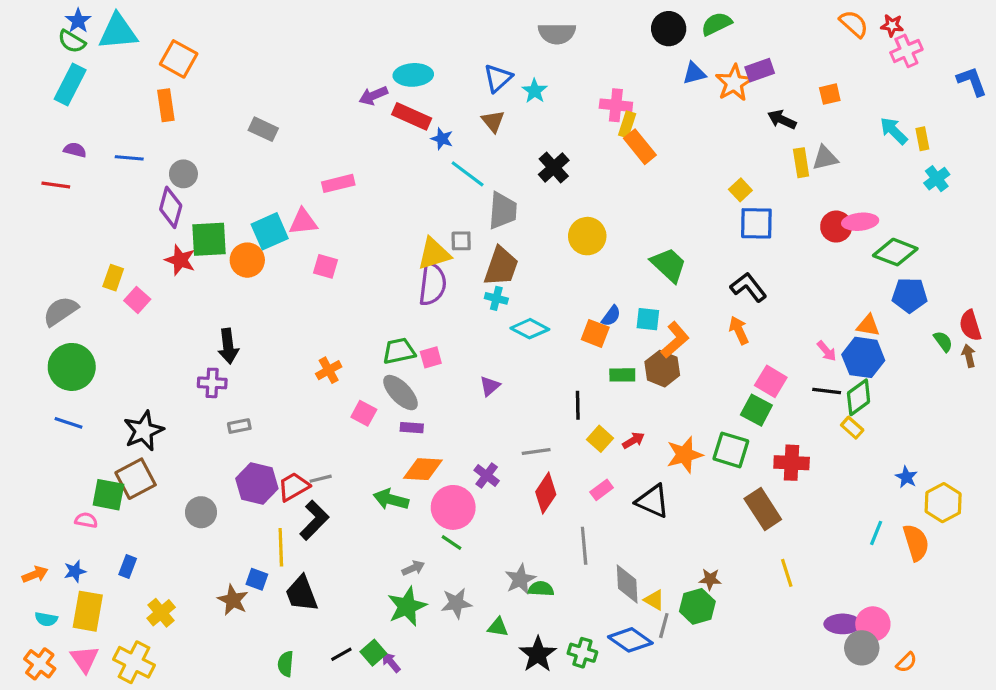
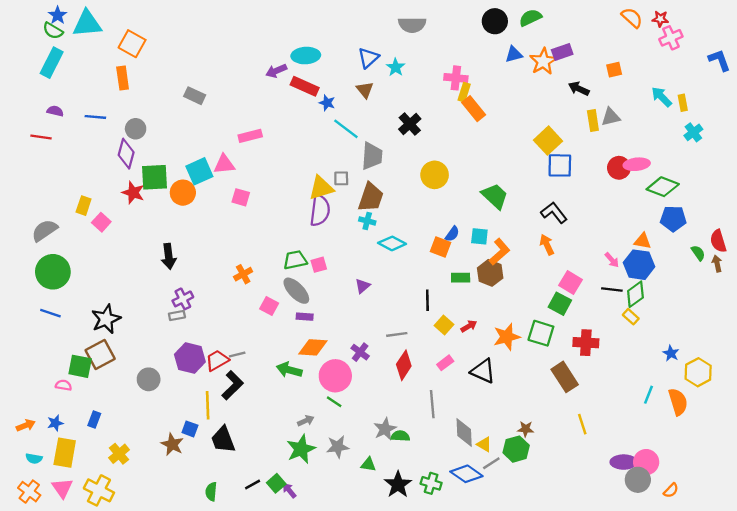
yellow square: (740, 190) -> (548, 141), size x1.6
purple cross: (212, 383) -> (183, 299), moved, turned -30
gray line: (664, 626) -> (491, 463), turned 42

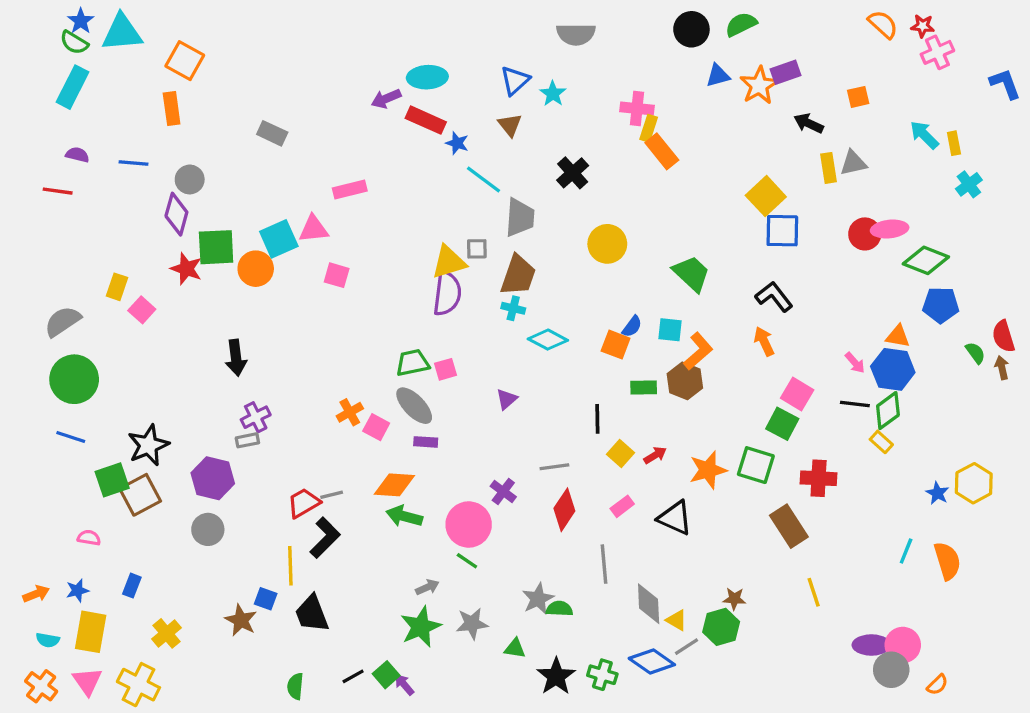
orange cross: (243, 274) -> (350, 412), moved
orange diamond: (313, 347) -> (394, 485), moved
purple hexagon: (190, 358) -> (213, 478), moved
green square: (80, 366) -> (112, 480), moved, turned -30
yellow hexagon: (698, 372) -> (974, 483), moved

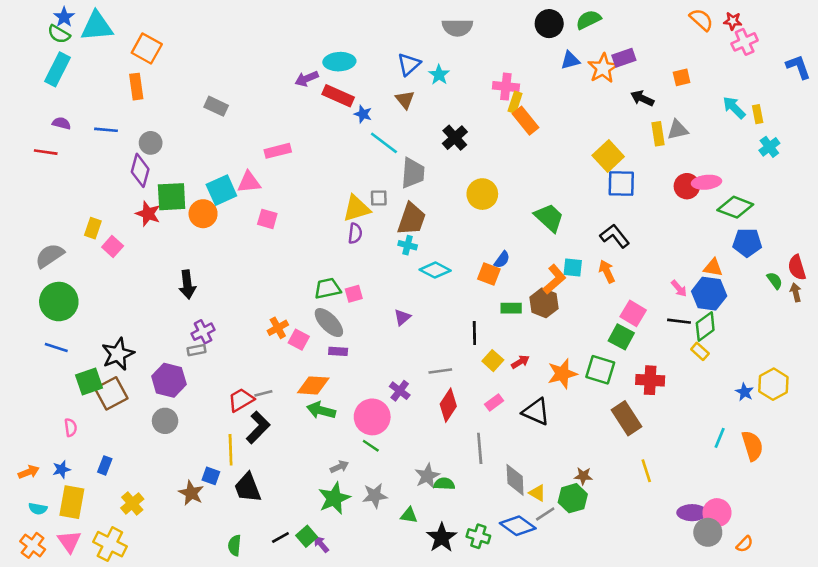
purple semicircle: (447, 293) -> (355, 233), size x0.6
cyan square: (670, 330) -> (573, 267), moved
pink semicircle: (89, 538) -> (71, 427), turned 72

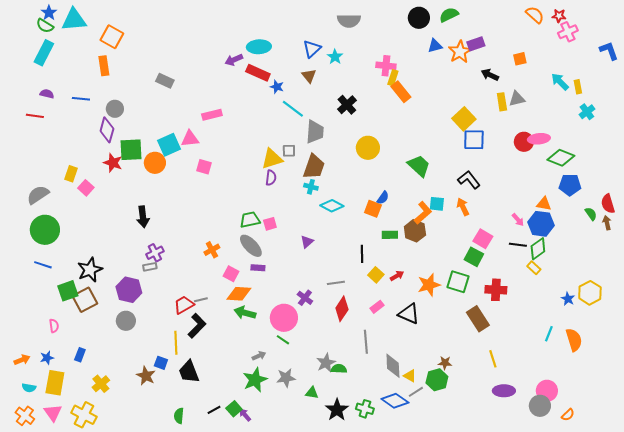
pink square: (299, 340) -> (231, 274), moved
purple ellipse: (692, 513) -> (504, 391), moved

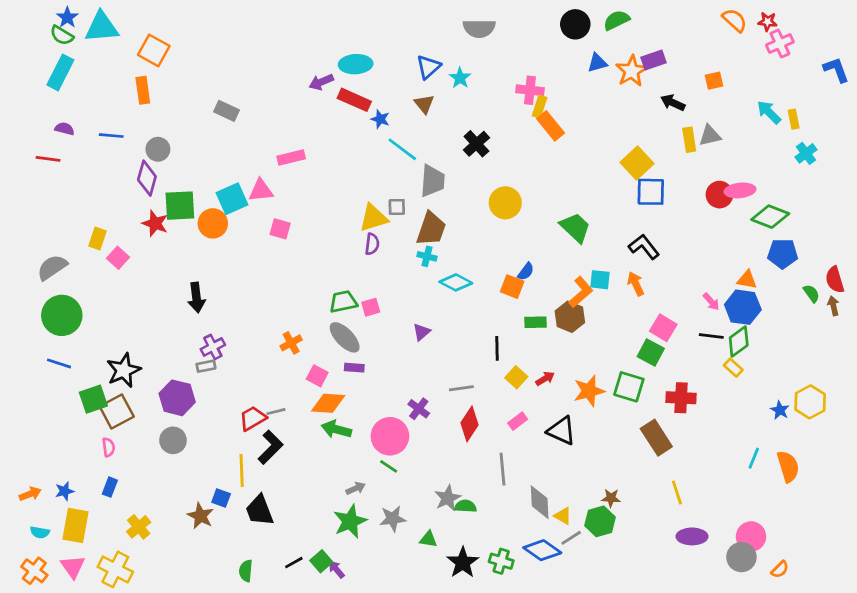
pink semicircle: (54, 326) -> (108, 447), moved

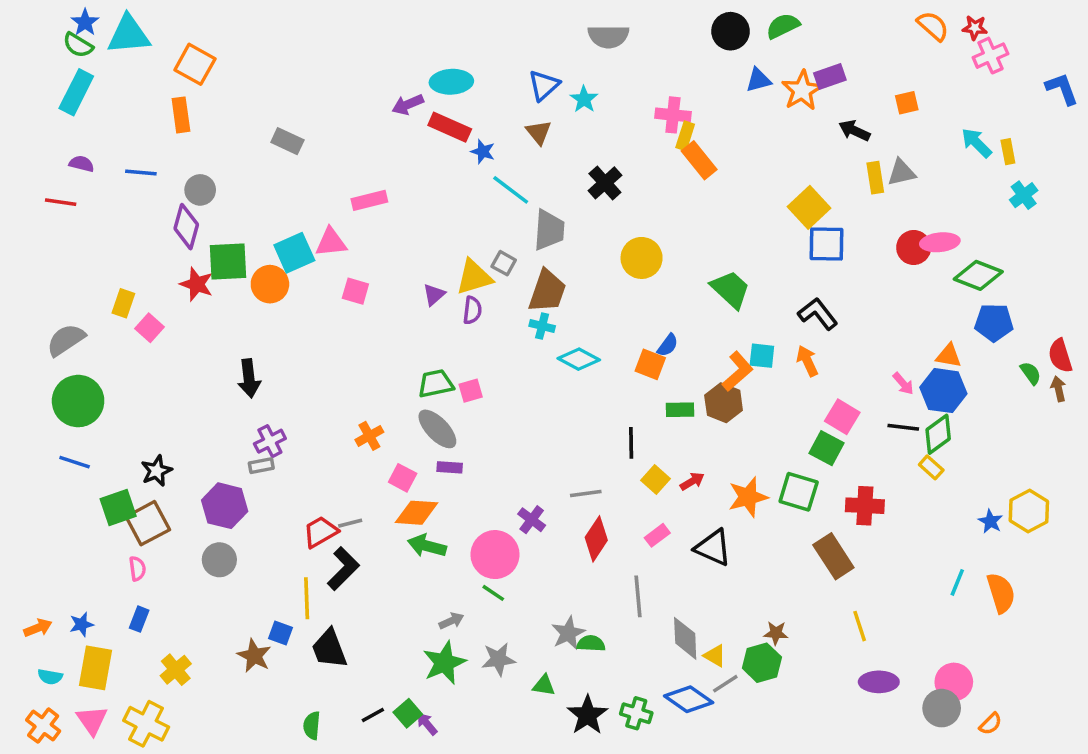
gray square: (397, 207) -> (504, 263), turned 30
purple triangle: (422, 332) -> (434, 295), moved
black star: (124, 370) -> (157, 471), size x0.7

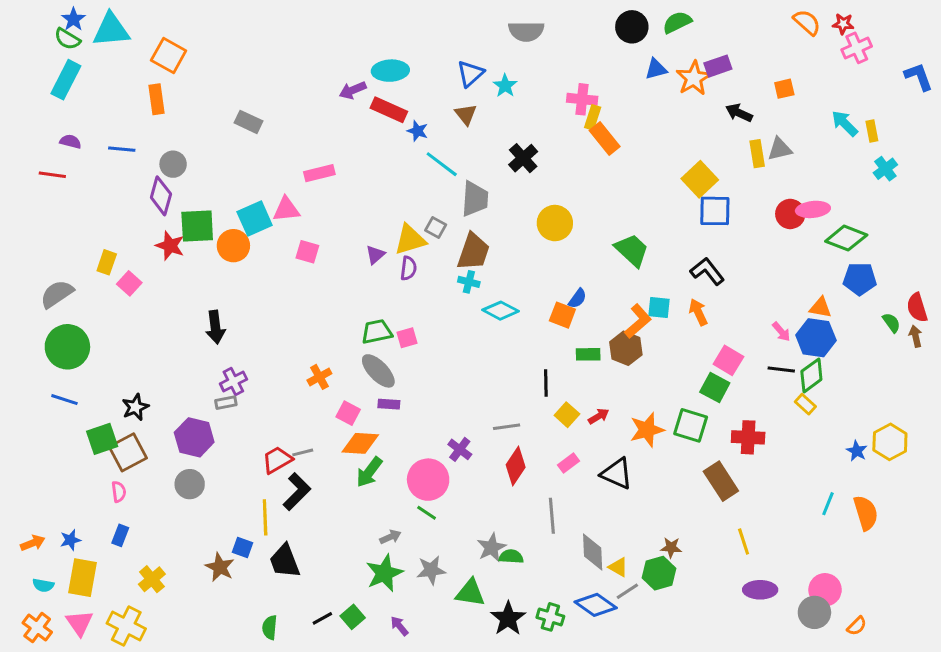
green arrow: (427, 546) -> (369, 472), turned -68
green triangle: (544, 685) -> (470, 593), size x1.5
purple arrow: (427, 724) -> (399, 626), moved

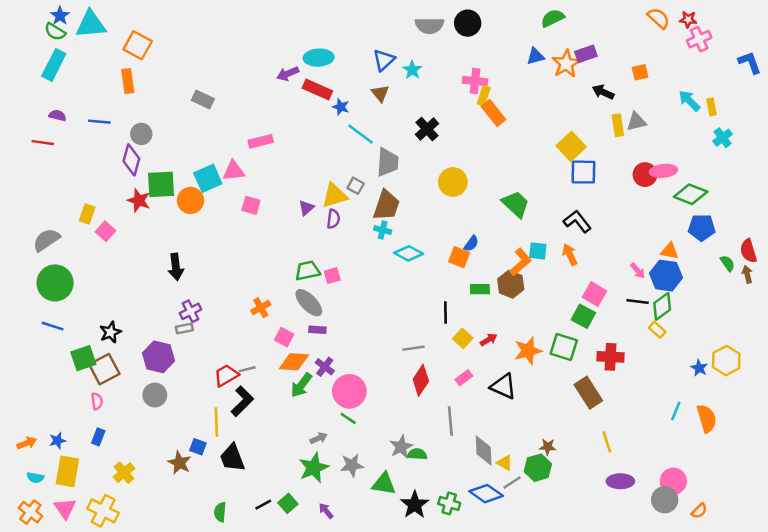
black circle: (632, 27) -> (468, 23), moved
purple cross: (460, 449) -> (325, 367), moved

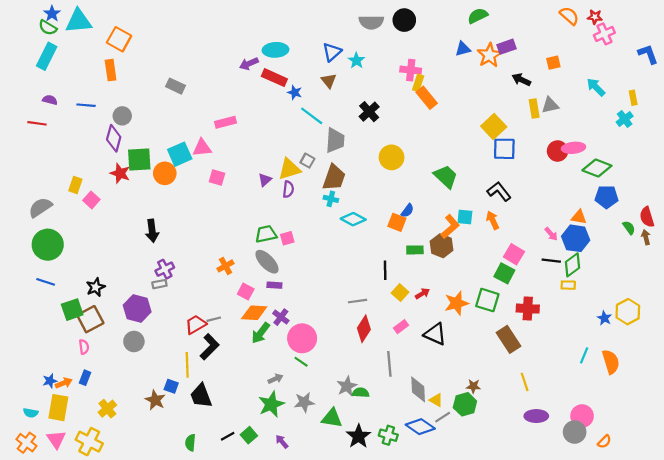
yellow rectangle: (711, 107) -> (633, 98), moved
yellow rectangle: (657, 330) -> (568, 285), turned -40
orange arrow: (27, 443) -> (64, 383), moved

